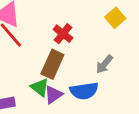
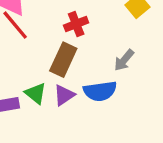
red cross: (63, 34) -> (76, 24), turned 30
green triangle: (40, 87) -> (36, 93), moved

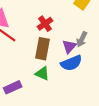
green triangle: (36, 93) -> (42, 73), moved
purple triangle: (64, 95) -> (69, 46), moved

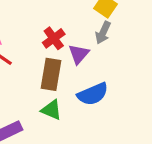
gray arrow: (82, 39) -> (103, 33), moved
purple triangle: (69, 46) -> (79, 54), moved

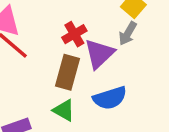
purple triangle: (79, 54) -> (99, 54), size x1.4

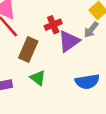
brown rectangle: (67, 72) -> (28, 50), moved
blue semicircle: (110, 98) -> (87, 82), moved

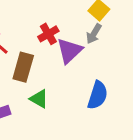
blue semicircle: (87, 82) -> (98, 95), turned -55

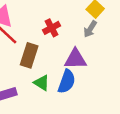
purple triangle: (70, 51) -> (75, 59), moved, turned 40
blue semicircle: (98, 95) -> (67, 81), moved

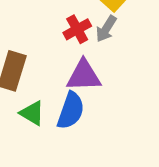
red cross: (52, 28) -> (77, 29), moved

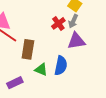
purple triangle: (84, 76) -> (76, 41), moved

